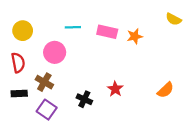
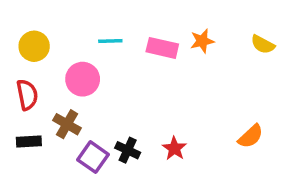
yellow semicircle: (174, 19) -> (263, 44), moved
orange star: (135, 36) -> (202, 41), moved
red star: (115, 89) -> (174, 148), moved
purple square: (47, 110) -> (93, 157), moved

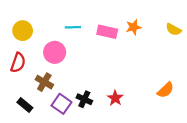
red semicircle: (27, 95) -> (18, 63), turned 30
black rectangle: (29, 142) -> (25, 105), moved, turned 42

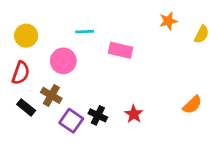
orange star: (134, 27) -> (168, 21), moved
yellow semicircle: (174, 29) -> (202, 34), turned -91
pink rectangle: (107, 32) -> (120, 50), moved
black rectangle: (25, 105) -> (26, 107), moved

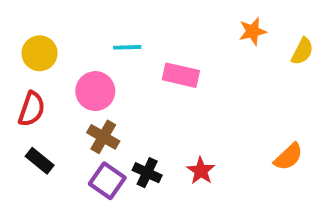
brown cross: (51, 95) -> (103, 137), moved

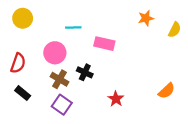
yellow circle: (40, 53) -> (23, 18), moved
black cross: (147, 173) -> (85, 72), moved

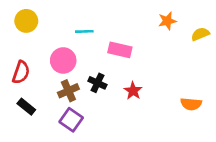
yellow semicircle: (175, 30) -> (200, 34), turned -140
brown cross: (59, 79) -> (68, 91), turned 36
orange semicircle: (167, 91) -> (191, 104), turned 48
red star: (116, 99) -> (133, 91), moved

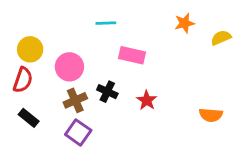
yellow circle: (26, 21) -> (30, 49), moved
cyan line: (84, 31) -> (106, 23), moved

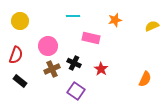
orange star: (185, 23) -> (115, 20), moved
yellow circle: (30, 49) -> (20, 21), moved
orange semicircle: (211, 115) -> (145, 79), turned -70
purple square: (78, 132) -> (76, 91), moved

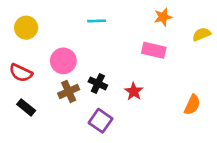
orange star: (115, 20) -> (163, 17), moved
pink rectangle: (91, 38) -> (154, 50), moved
red semicircle: (16, 55) -> (21, 73), turned 96

